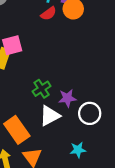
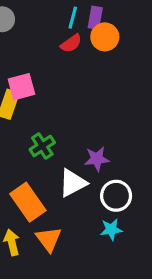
green cross: (42, 89) -> (42, 146), moved
white circle: (90, 113) -> (116, 196), moved

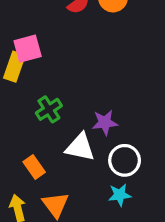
white triangle: (73, 183) -> (80, 147), turned 40
orange rectangle: (28, 202) -> (34, 167), size x0.6

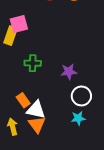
green cross: (49, 109) -> (33, 63), turned 35
white triangle: (80, 147) -> (36, 110), moved

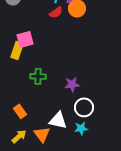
orange rectangle: (23, 100) -> (20, 111), moved
white triangle: (36, 110) -> (58, 120), moved
yellow arrow: (13, 127) -> (19, 136), turned 63

